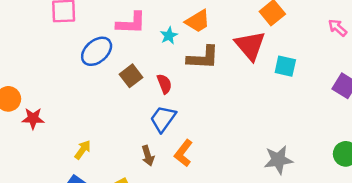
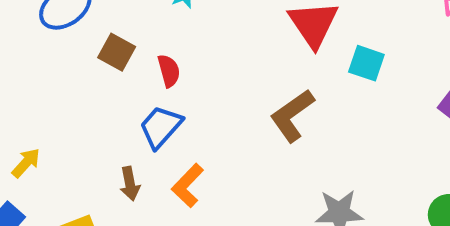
brown L-shape: (203, 58) -> (292, 116), moved, turned 136
brown square: (131, 76) -> (117, 52), turned -30

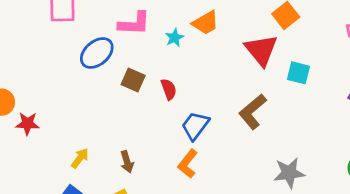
blue trapezoid: (161, 127) -> (195, 126), moved
brown arrow: (130, 184) -> (127, 162), moved

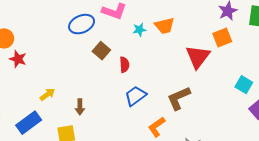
cyan square: (298, 73) -> (244, 85), moved
orange L-shape: (188, 164) -> (157, 127), moved

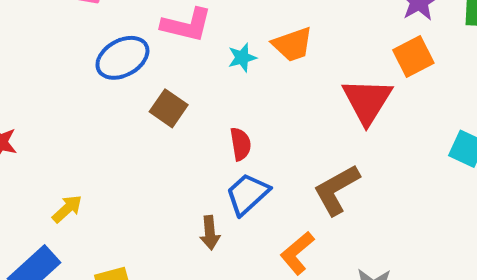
red semicircle: (124, 65) -> (241, 144), moved
brown arrow: (80, 107) -> (210, 233), moved

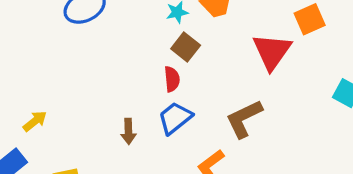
brown square: (169, 108) -> (186, 47), moved
brown arrow: (210, 233) -> (128, 131), moved

